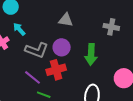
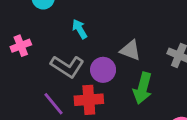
gray triangle: (66, 20) -> (130, 50), moved
cyan arrow: (19, 29) -> (80, 29), moved

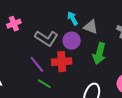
cyan arrow: (80, 29) -> (73, 18), moved

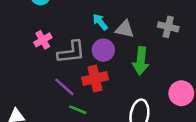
pink cross: (14, 24) -> (43, 40), moved
gray L-shape: (46, 38) -> (71, 52), turned -30

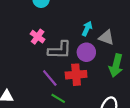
cyan arrow: (100, 22) -> (87, 29), turned 56
pink cross: (43, 40) -> (38, 37), turned -32

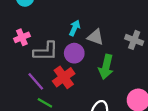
pink cross: (38, 37) -> (22, 37), turned 32
red cross: (76, 75) -> (64, 77), turned -30

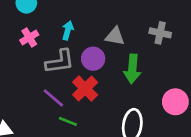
cyan arrow: (75, 28) -> (68, 30), moved
pink cross: (22, 37) -> (29, 38), moved

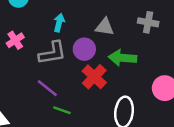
pink cross: (29, 38) -> (15, 40), moved
green arrow: (132, 69) -> (122, 58), turned 92
red cross: (85, 88) -> (94, 77), moved

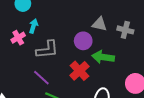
cyan arrow: (59, 23) -> (33, 26), moved
gray triangle: (105, 27) -> (99, 24), moved
purple circle: (84, 49) -> (83, 41), moved

